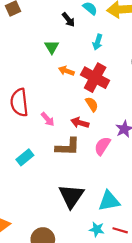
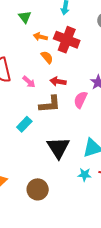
orange semicircle: (92, 104) -> (47, 57), moved
cyan rectangle: (25, 157) -> (24, 124), moved

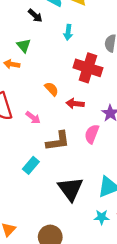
orange arrow: (40, 37) -> (12, 64), moved
red cross: (67, 40) -> (88, 68), moved
red arrow: (58, 81) -> (75, 104), moved

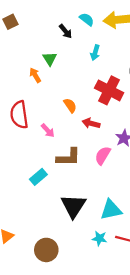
orange arrow: (12, 64) -> (35, 75), turned 40

